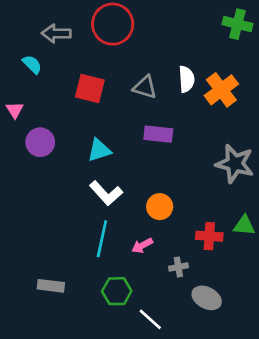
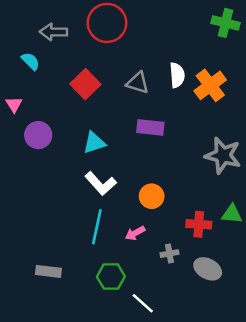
red square: (90, 89) -> (85, 84), turned 32
gray ellipse: (207, 298) -> (208, 269), moved

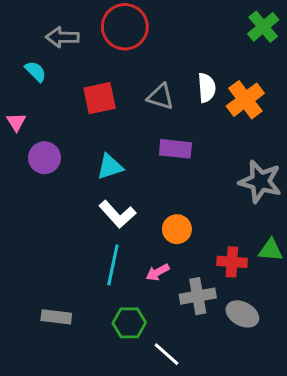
green cross: (226, 23) -> (263, 27), turned 36
red square: (85, 84) -> (100, 98), turned 32
gray cross: (169, 254) -> (198, 296), size x1.6

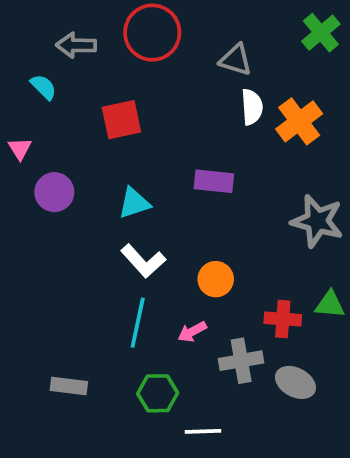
gray triangle: (161, 97) -> (236, 60), moved
white line: (166, 354) -> (203, 431), turned -44

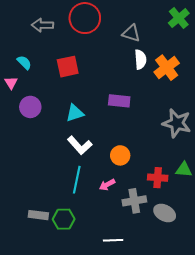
cyan semicircle: (43, 87) -> (24, 63), moved
green hexagon: (158, 393) -> (64, 219), moved

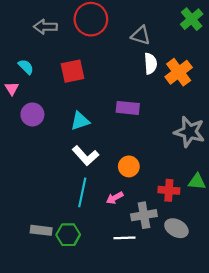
white line: (113, 240) -> (124, 238), moved

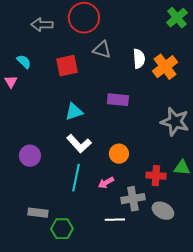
gray triangle: (141, 35) -> (102, 50), moved
purple circle: (32, 114) -> (30, 156), moved
green hexagon: (68, 235) -> (62, 229), moved

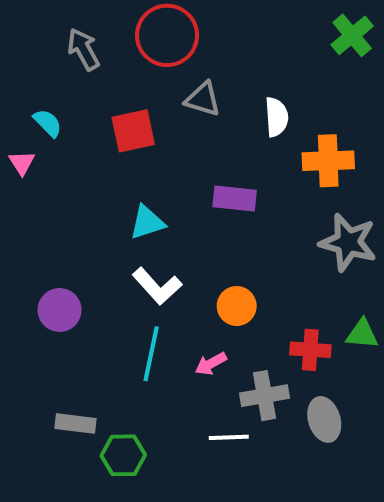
gray arrow: (42, 25) -> (83, 49), turned 60
orange cross: (165, 67) -> (328, 161), moved, turned 35
gray ellipse: (163, 211) -> (324, 419), turned 45

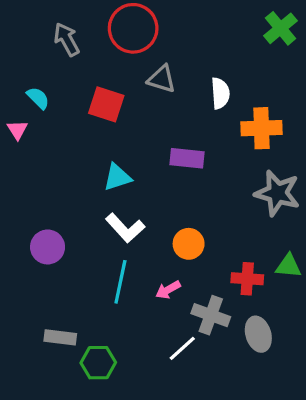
red square: (133, 131) -> (106, 104), turned 30
gray cross: (265, 396) -> (211, 315), turned 30
white line: (229, 437) -> (182, 348), turned -40

